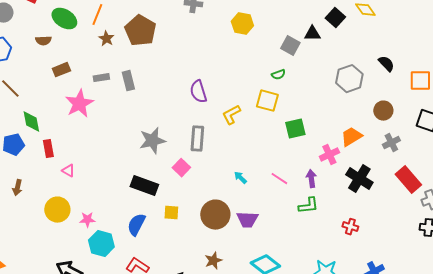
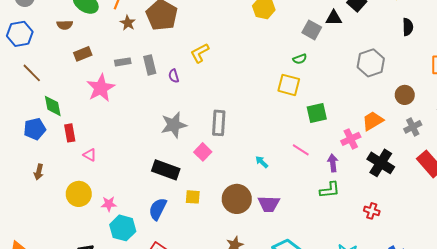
black semicircle: (386, 64) -> (408, 27), moved, turned 42
purple semicircle: (198, 92) -> (174, 76), moved, size x0.6
yellow L-shape: (231, 115) -> (200, 53), moved
pink line: (279, 179) -> (301, 150), moved

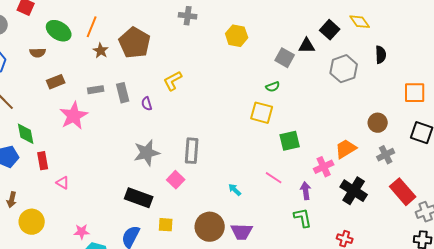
gray hexagon: (371, 63) -> (344, 69), moved
green L-shape: (330, 190) -> (303, 218), turned -95
yellow circle: (79, 194) -> (32, 222), moved

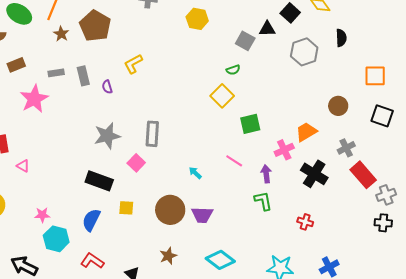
yellow square: (262, 113) -> (222, 96), turned 30
gray cross: (386, 155) -> (346, 148), moved

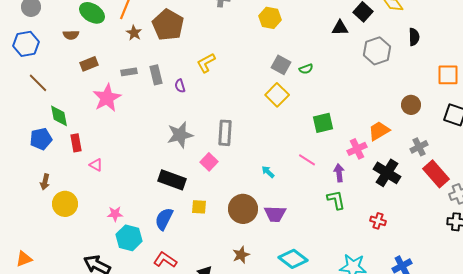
gray square: (245, 41) -> (281, 65), moved
yellow square: (222, 96) -> (277, 95), moved

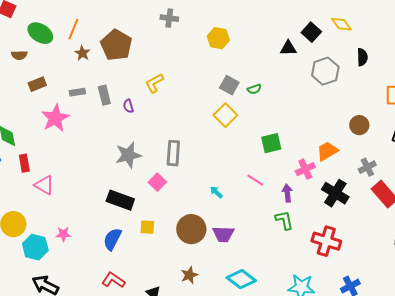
pink triangle: (96, 165) -> (44, 185), size x1.5
red cross: (378, 221) -> (326, 241), size x1.8
cyan hexagon: (129, 238) -> (35, 247), moved

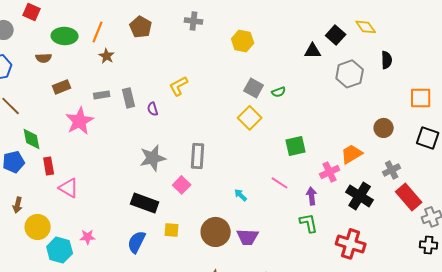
green ellipse: (40, 33) -> (65, 36), turned -30
brown pentagon: (116, 45) -> (141, 27), moved, size x0.7

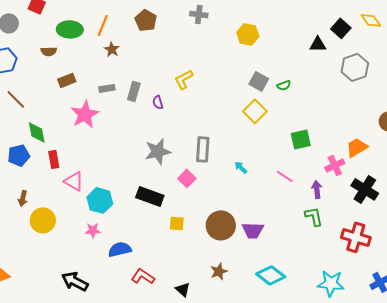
gray rectangle: (129, 98) -> (134, 91), turned 30
cyan arrow: (241, 195) -> (241, 167), moved
blue semicircle: (137, 242) -> (120, 249), moved, turned 50
cyan hexagon: (60, 250) -> (100, 200), moved

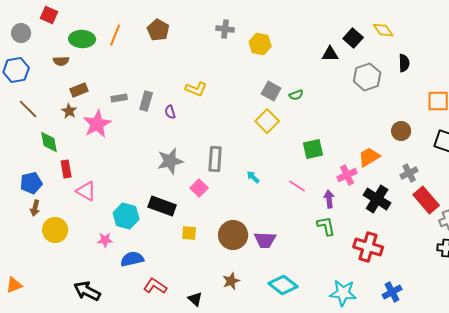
gray cross: (199, 14) -> (225, 29), moved
brown star: (112, 49) -> (69, 111), moved
yellow L-shape: (184, 79) -> (196, 89), turned -130
blue pentagon: (19, 155) -> (31, 183), moved
cyan hexagon: (100, 200) -> (126, 216), moved

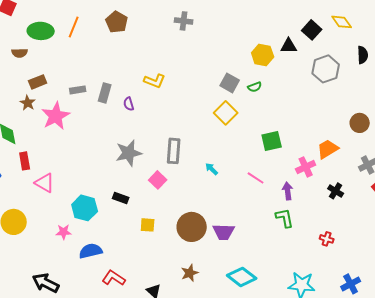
yellow hexagon: (260, 44) -> (263, 55), moved
black cross: (377, 199) -> (336, 191), size x0.6
black rectangle: (162, 206) -> (121, 198), size x0.6
red cross: (368, 247) -> (327, 239), size x0.5

